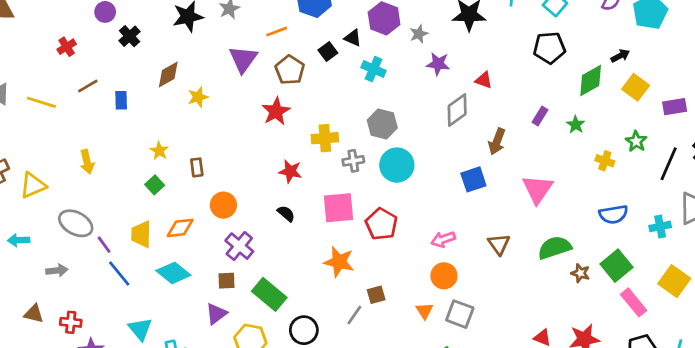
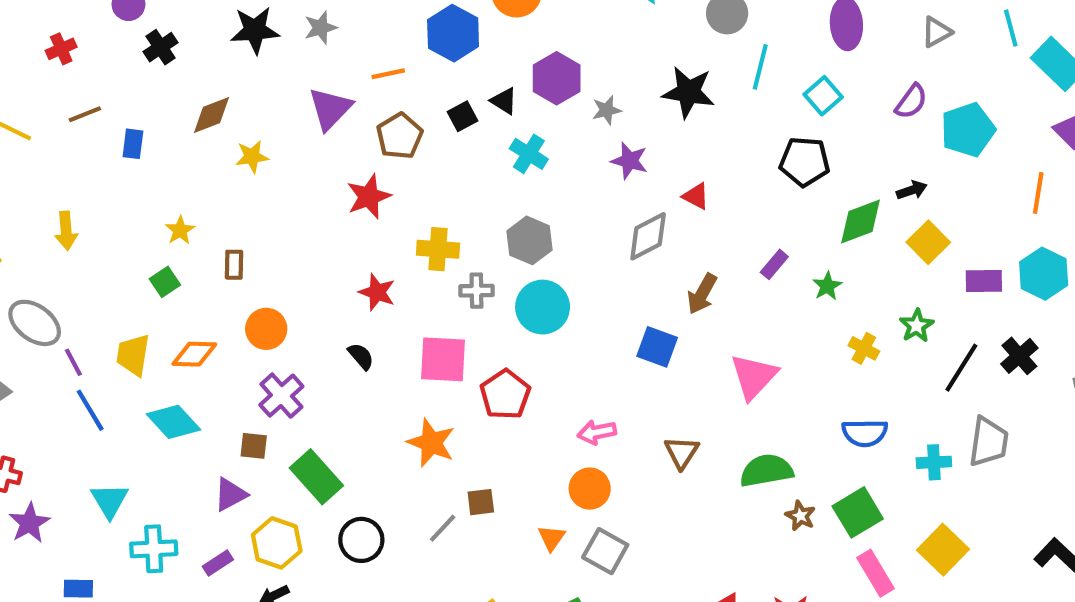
blue square: (473, 179) -> (657, 347), turned 30

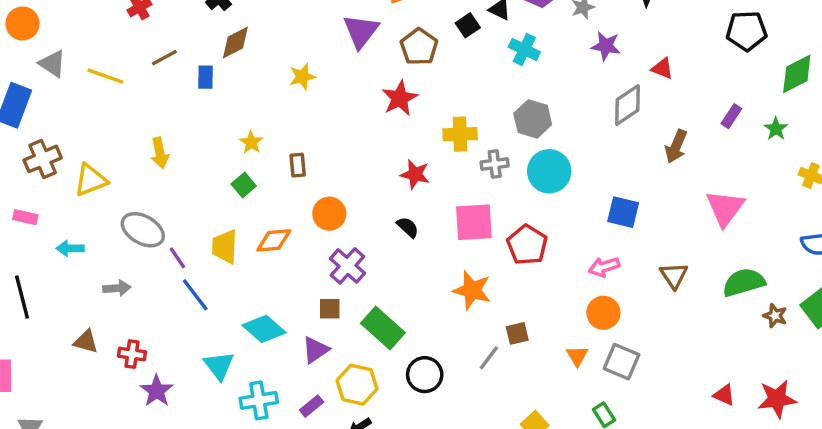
brown diamond: (211, 115) -> (235, 42), moved
blue square: (657, 347) -> (623, 212), moved
cyan diamond: (174, 422) -> (264, 329), moved

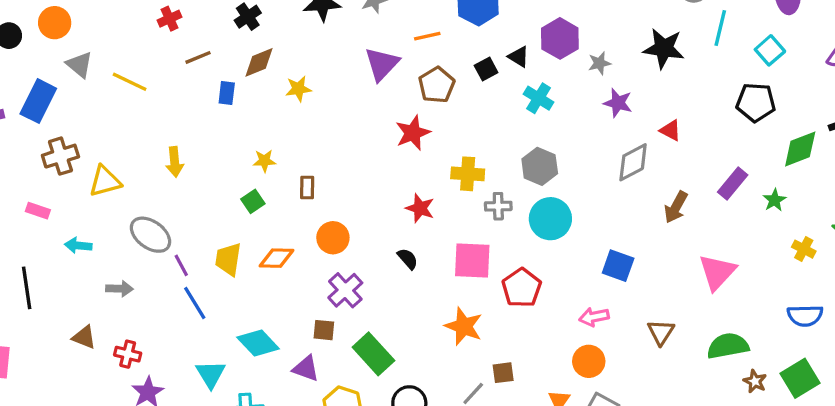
brown line: (164, 58) -> (198, 57), moved
yellow star: (302, 77) -> (298, 89), moved
purple rectangle: (731, 116) -> (733, 184), size x1.4
yellow star: (251, 142) -> (264, 161), turned 30
purple triangle: (315, 350) -> (306, 368), turned 48

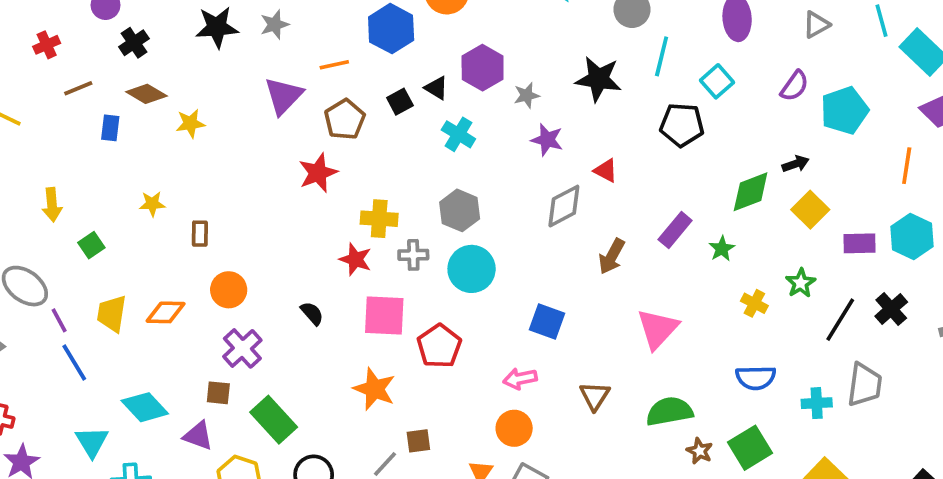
brown diamond: (259, 62) -> (146, 94), turned 52
black pentagon: (756, 102) -> (682, 125), moved
green square: (253, 201) -> (91, 245), moved
red star: (420, 208) -> (355, 259), moved

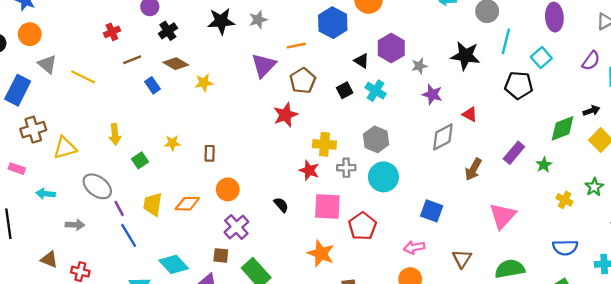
black square: (400, 102) -> (345, 90), moved
blue rectangle: (110, 128) -> (152, 85), turned -42
yellow star: (152, 204) -> (172, 143), moved

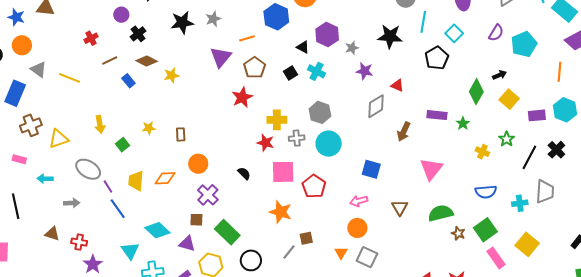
black pentagon: (519, 85) -> (437, 58), turned -30
green diamond: (562, 128) -> (476, 92), turned -35
purple rectangle: (514, 153) -> (437, 115), turned 60

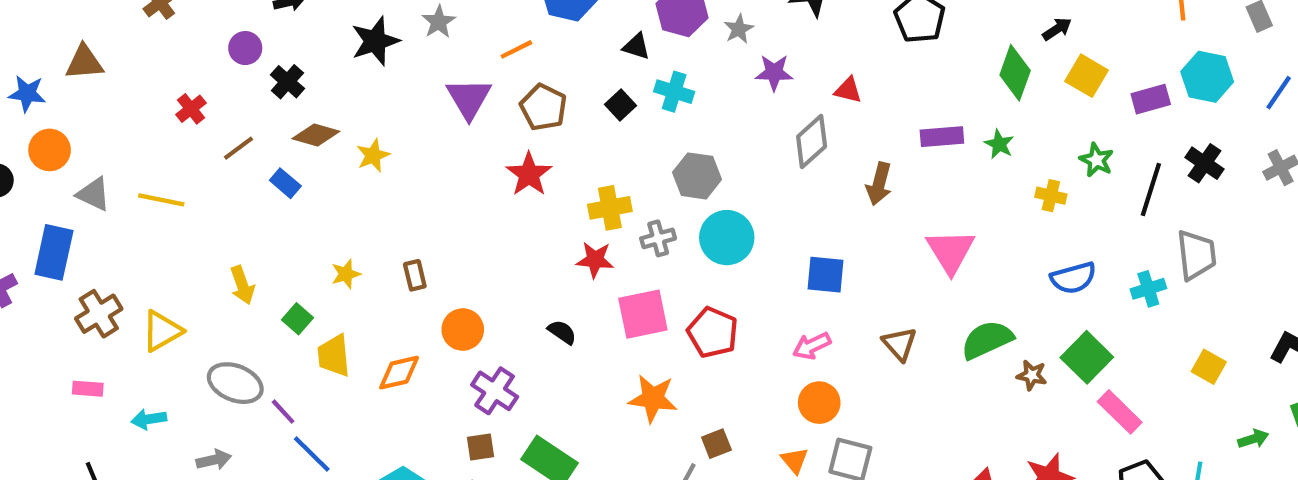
yellow trapezoid: (136, 181) -> (334, 356), moved
yellow square: (527, 244) -> (1209, 367), moved, size x0.7

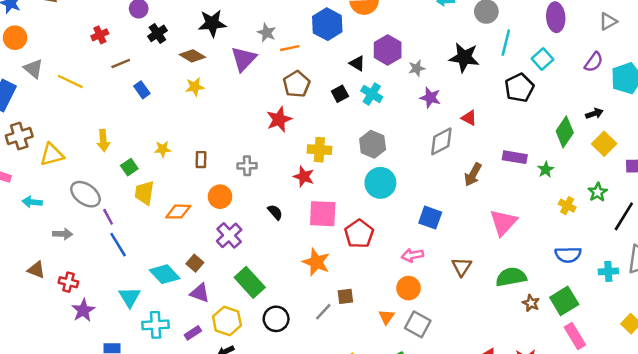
gray star: (439, 22) -> (267, 33), moved, turned -30
purple triangle: (469, 98) -> (244, 59), moved
brown diamond: (316, 135) -> (192, 56), moved
gray cross: (658, 238) -> (247, 166), moved
brown square: (480, 447) -> (195, 263), moved, turned 35

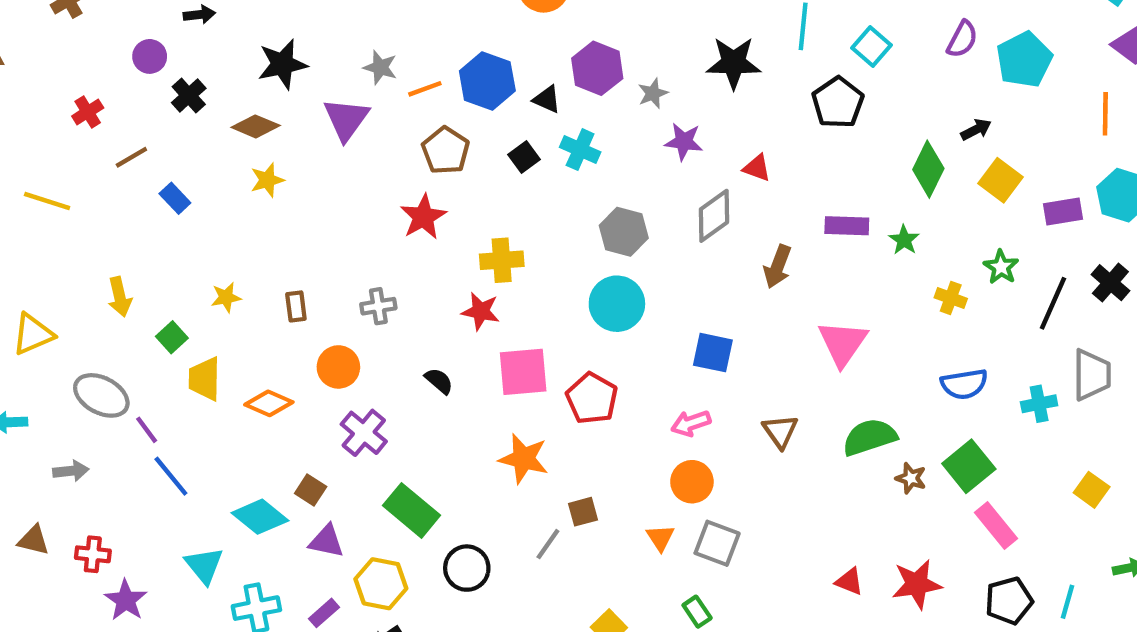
blue hexagon: (327, 24) -> (487, 81), moved
gray hexagon: (373, 144) -> (624, 232), moved
orange diamond: (178, 212) -> (269, 403), turned 30

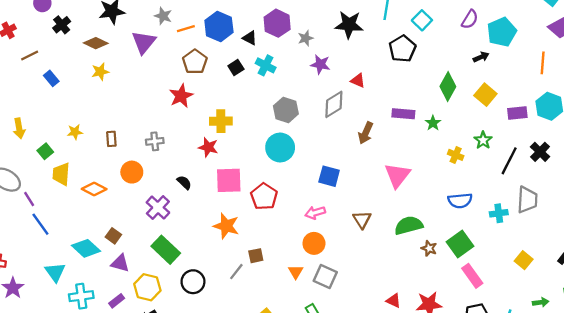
black arrow: (976, 130) -> (481, 57), moved
purple cross: (364, 433) -> (158, 207), moved

